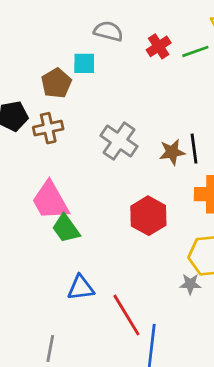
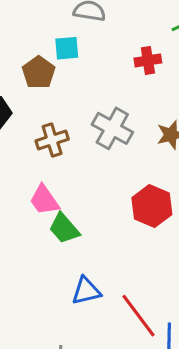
red cross: (159, 46) -> (148, 60), moved, turned 30
brown cross: (48, 128) -> (52, 140), moved
pink trapezoid: (50, 201) -> (44, 200), size x0.7

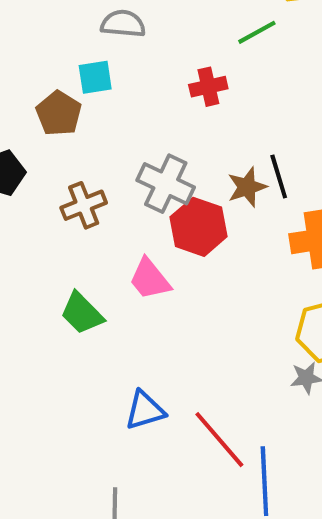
pink trapezoid: (44, 200) -> (150, 279), moved
red hexagon: (152, 206) -> (199, 227), moved
green trapezoid: (64, 228) -> (82, 313), moved

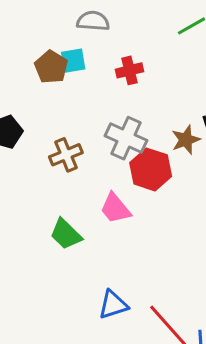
red cross: (208, 87) -> (130, 70), moved
brown pentagon: (59, 113) -> (51, 67), moved

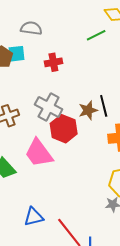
pink trapezoid: (115, 208) -> (39, 153), size x1.4

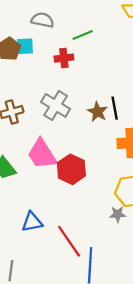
green line: (96, 35) -> (83, 35), moved
brown star: (88, 110) -> (98, 112), turned -30
red hexagon: (64, 129) -> (71, 169), moved

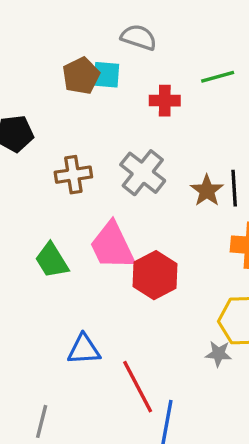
green line: (83, 35) -> (218, 77), moved

